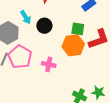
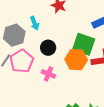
black circle: (44, 26) -> (48, 48), moved
green square: (78, 29) -> (84, 44), size x1.6

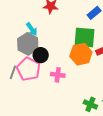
gray hexagon: (14, 35) -> (28, 44), moved
black circle: (48, 48) -> (41, 55), moved

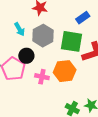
gray hexagon: (28, 44) -> (43, 36), moved
orange hexagon: (81, 54) -> (65, 71), moved

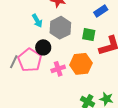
green square: (72, 41) -> (89, 35), size x0.6
pink cross: (42, 77) -> (58, 69), turned -32

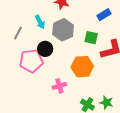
pink pentagon: (30, 60) -> (31, 61), turned 30
gray line: (14, 62) -> (18, 33), moved
pink cross: (58, 69) -> (59, 86), moved

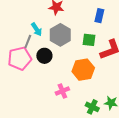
blue rectangle: (104, 15) -> (99, 16), turned -40
gray line: (18, 33) -> (28, 41), moved
pink pentagon: (31, 61) -> (20, 58), moved

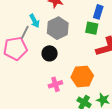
green square: (89, 40) -> (92, 28), moved
black circle: (44, 56) -> (50, 53), moved
orange hexagon: (83, 70) -> (82, 76), moved

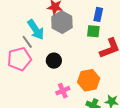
cyan arrow: (34, 21) -> (36, 30), size x1.5
gray hexagon: (58, 28) -> (62, 22), moved
gray line: (25, 32) -> (27, 42), turned -56

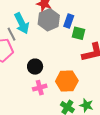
blue rectangle: (98, 14) -> (69, 21), moved
black circle: (54, 61) -> (35, 67), moved

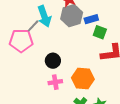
blue rectangle: (69, 21) -> (91, 19), turned 48
gray line: (12, 34) -> (33, 26), turned 64

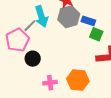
blue rectangle: (91, 19) -> (88, 21), turned 32
pink pentagon: (21, 41) -> (17, 40), turned -30
black circle: (53, 61) -> (33, 59), moved

